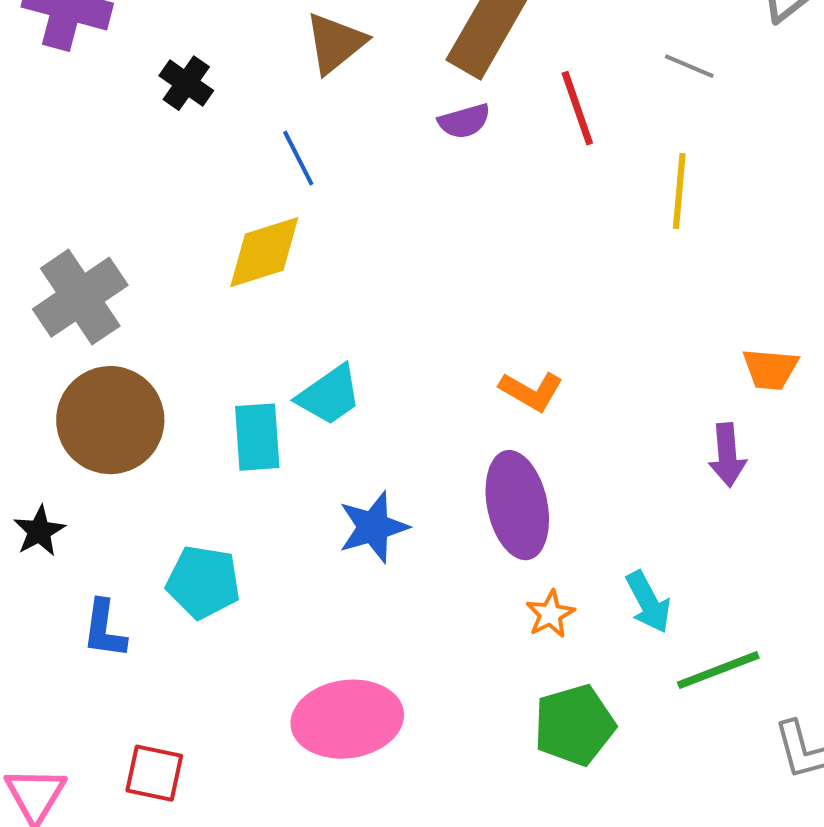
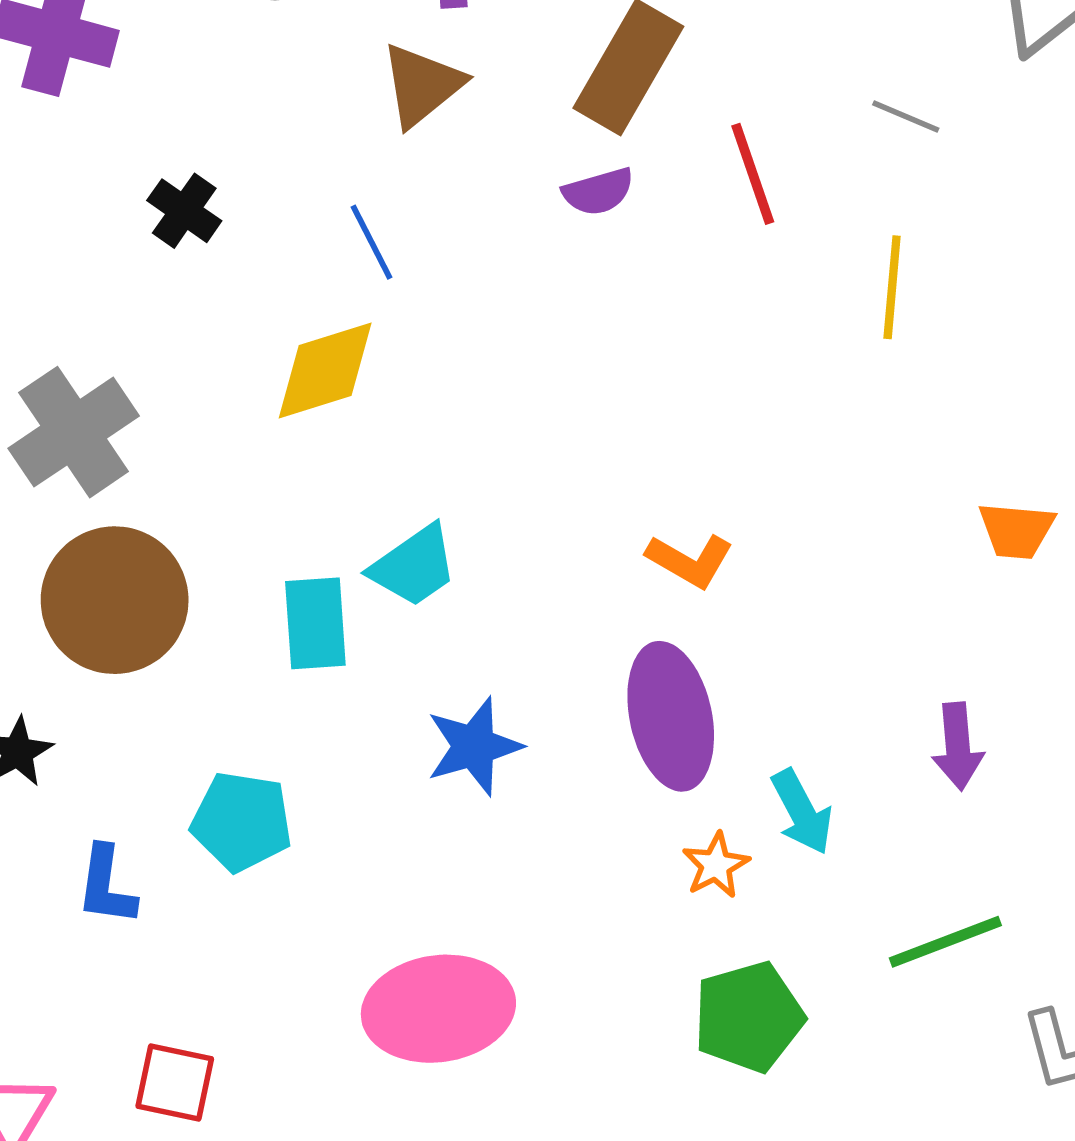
black cross: (186, 83) -> (184, 211), moved
purple arrow: (727, 455) -> (958, 746), moved
cyan arrow: (648, 602) -> (802, 812), moved

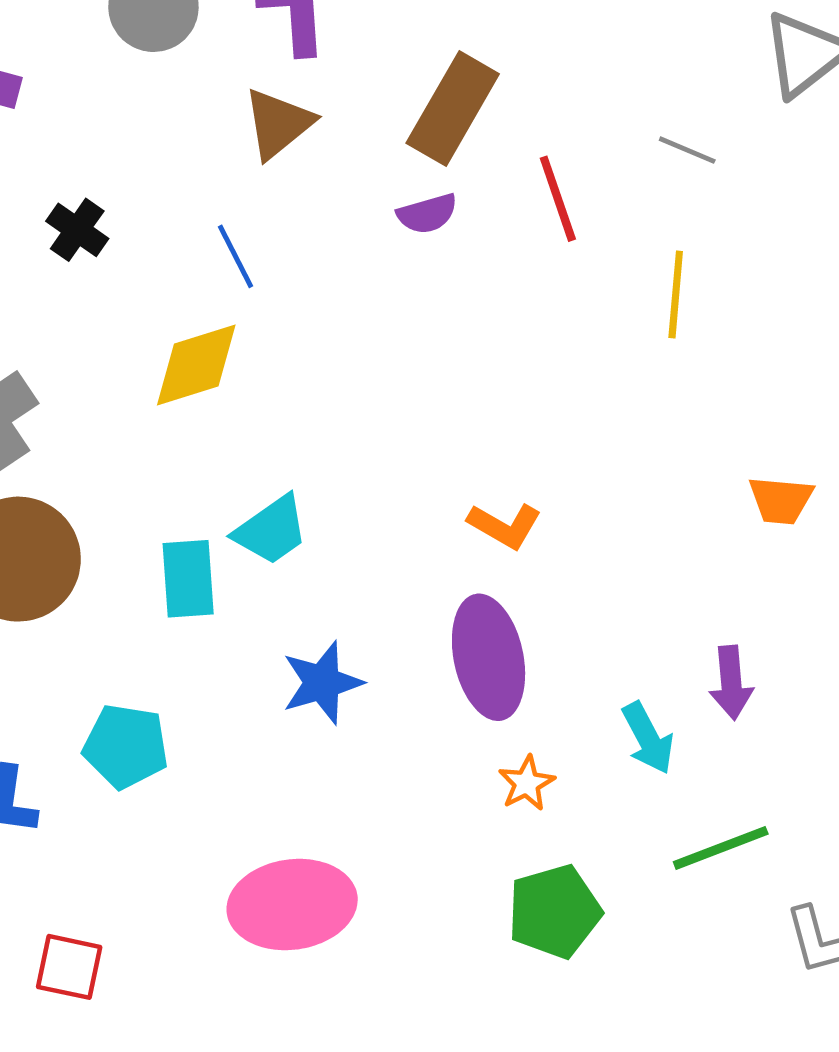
cyan arrow: (802, 812) -> (648, 738), moved

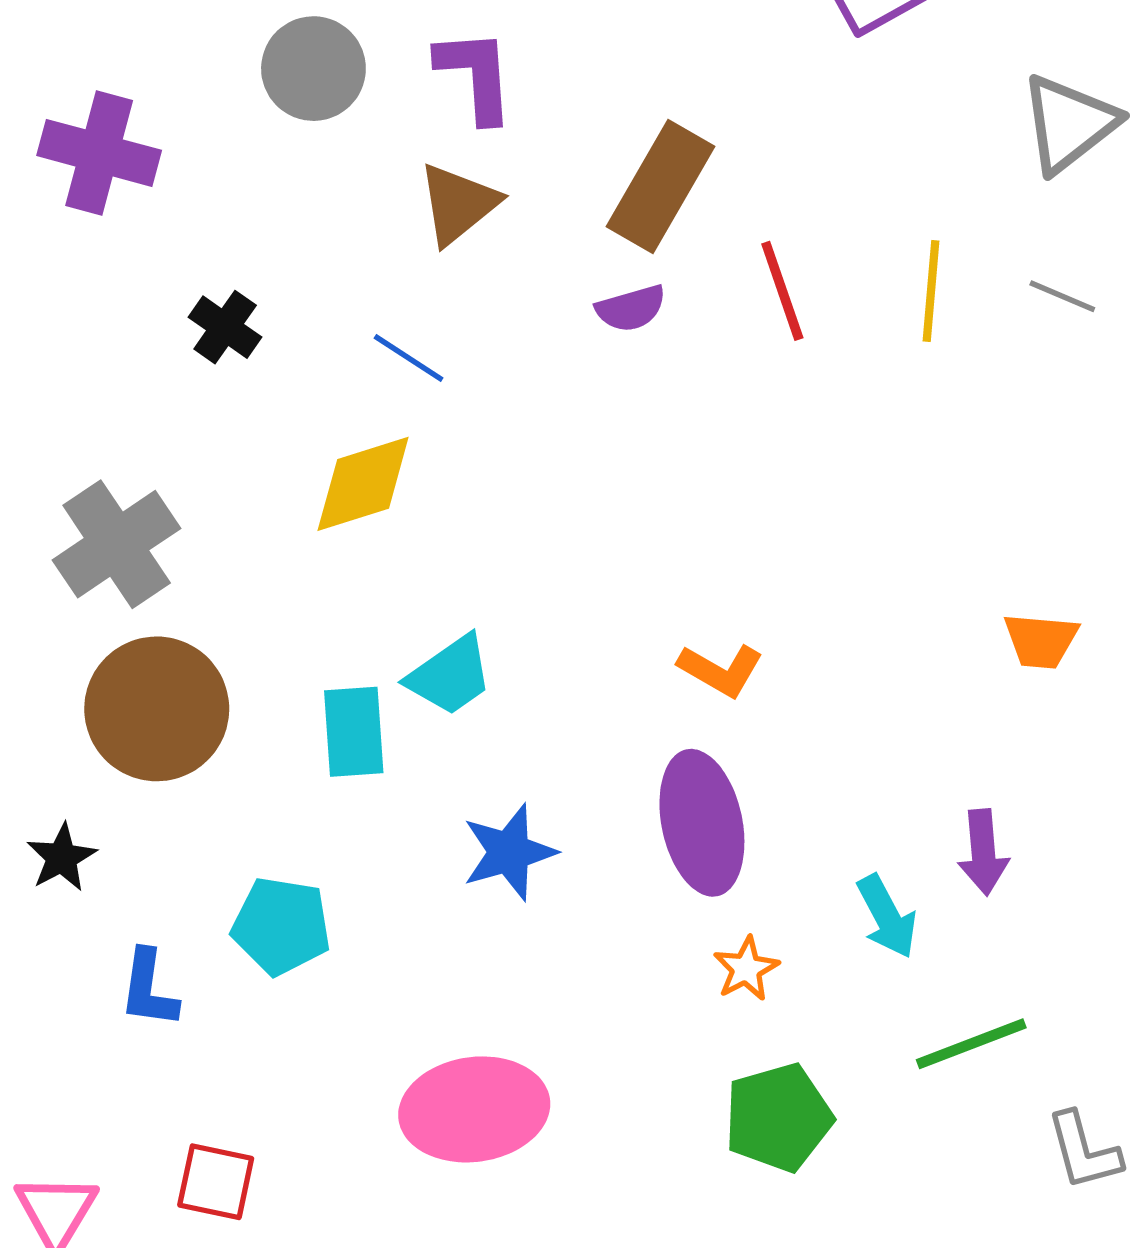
gray line: (687, 150) -> (1062, 296), moved
blue line: (235, 256) -> (409, 358), turned -30
yellow line: (676, 295) -> (931, 291), moved

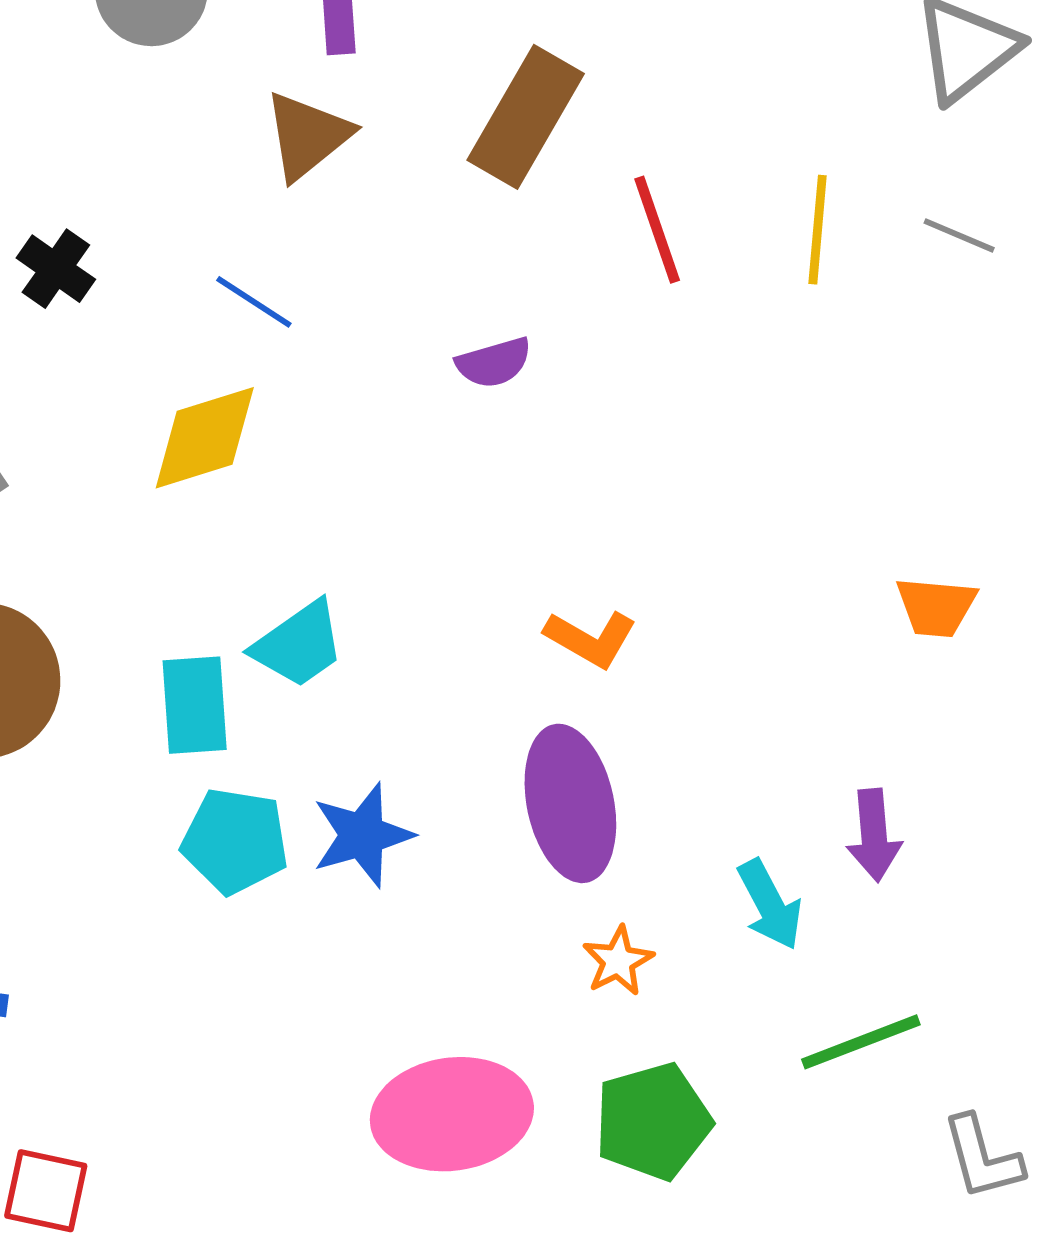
purple semicircle: (631, 308) -> (494, 363), moved
cyan pentagon: (281, 926) -> (235, 841), moved
pink ellipse: (474, 1109) -> (452, 1114), moved

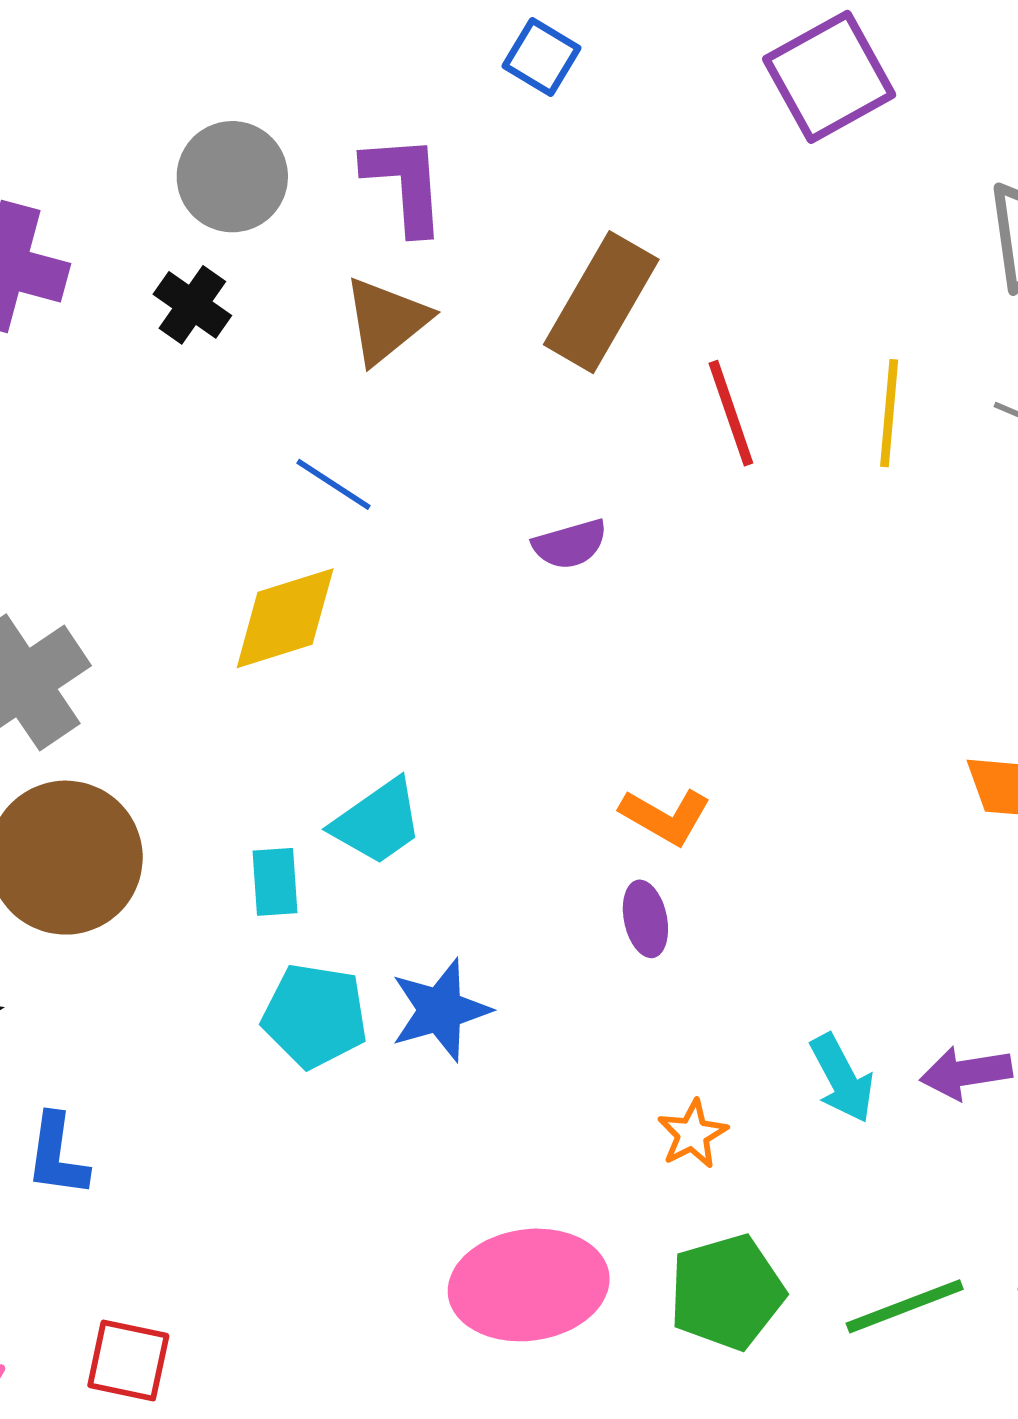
black cross: (56, 269) -> (192, 305), moved
cyan rectangle: (195, 705) -> (275, 882), size x0.7
purple ellipse: (570, 803) -> (645, 919), moved, size x0.5
purple arrow: (874, 835) -> (966, 1073), moved, turned 86
green line: (861, 1042) -> (905, 1306), moved

